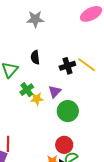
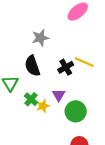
gray star: (35, 19) -> (40, 38), moved
black semicircle: (35, 57) -> (32, 66), size x1.5

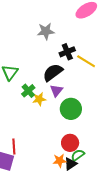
black semicircle: (32, 66) -> (53, 72), moved, turned 65
black cross: (66, 67) -> (67, 52), moved

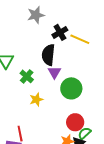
black semicircle: (53, 72) -> (48, 55), turned -40
yellow star: (39, 99) -> (36, 99), moved

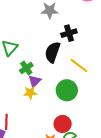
yellow line: (80, 39) -> (79, 66), moved
purple triangle: (54, 72) -> (35, 81), moved

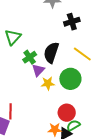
black semicircle: (52, 52) -> (51, 53), moved
yellow star: (30, 93) -> (48, 83), moved

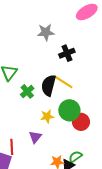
yellow line: (82, 54) -> (64, 82), moved
purple triangle: (38, 70) -> (35, 137), moved
red circle: (67, 113) -> (81, 122), moved

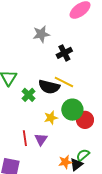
black semicircle: (49, 85) -> (49, 87), turned -85
red line: (12, 147) -> (25, 138), moved

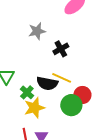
yellow star: (51, 118) -> (34, 108), moved, size x1.5
red circle: (85, 120) -> (82, 95), moved

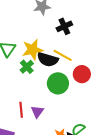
green circle: (71, 105) -> (58, 83), moved
yellow star: (34, 108) -> (33, 50), moved

